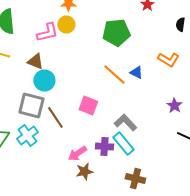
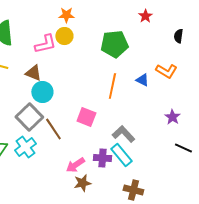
blue triangle: (136, 72) -> (142, 80), moved
orange line: (114, 74) -> (112, 86), turned 60
gray square: (31, 106) -> (29, 117), turned 32

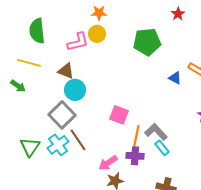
orange line: (112, 86) -> (136, 138), moved
brown line: (53, 129) -> (78, 140), moved
cyan rectangle: (121, 155) -> (162, 148), moved, size x0.7

